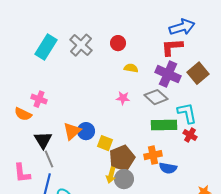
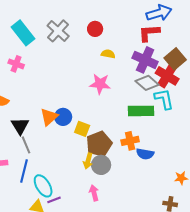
cyan rectangle: (46, 47) -> (23, 33), turned -70
gray diamond: (156, 97) -> (147, 83), moved
pink star: (123, 98) -> (100, 84), size x1.5
pink cross: (39, 99) -> (16, 64), moved
red cross: (190, 135) -> (167, 76), moved, size x1.6

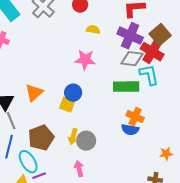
gray diamond: (147, 83) -> (132, 59), turned -35
blue circle: (63, 117) -> (73, 93), moved
orange cross: (130, 141) -> (135, 117), moved, turned 36
brown pentagon: (99, 144) -> (41, 138), moved

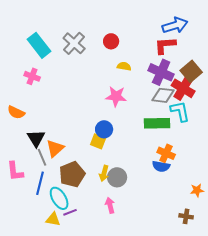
orange triangle: (34, 93) -> (55, 148), moved

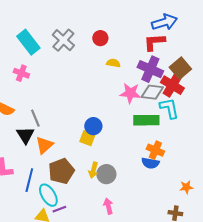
pink star: (116, 96) -> (130, 93), moved
gray line: (42, 157) -> (35, 118), moved
pink arrow: (110, 205) -> (108, 206), moved

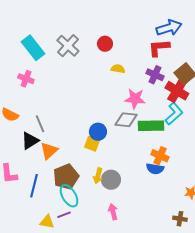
purple cross: (150, 69) -> (155, 75), size x0.7
gray diamond: (152, 92) -> (126, 120), moved
cyan L-shape: (169, 108) -> (174, 114), turned 60
black triangle: (25, 135) -> (30, 141), turned 30
cyan ellipse: (48, 195) -> (69, 196), moved

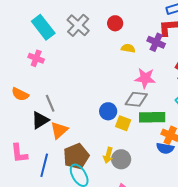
purple cross: (155, 75) -> (156, 42), moved
green rectangle: (151, 126) -> (152, 117), moved
yellow square: (92, 144) -> (123, 123), moved

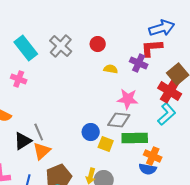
gray line: (50, 103) -> (39, 132), moved

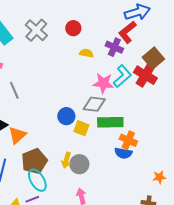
red L-shape: (152, 48) -> (127, 32), turned -35
cyan L-shape: (167, 114) -> (122, 76), moved
gray line: (39, 132) -> (14, 90), moved

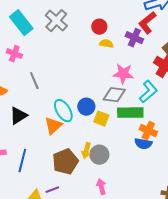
red circle: (73, 28) -> (99, 27), moved
cyan L-shape: (122, 76) -> (148, 92), moved
orange triangle: (17, 135) -> (53, 126), moved
brown pentagon: (34, 161) -> (65, 162), moved
cyan ellipse: (37, 180) -> (63, 111), moved

